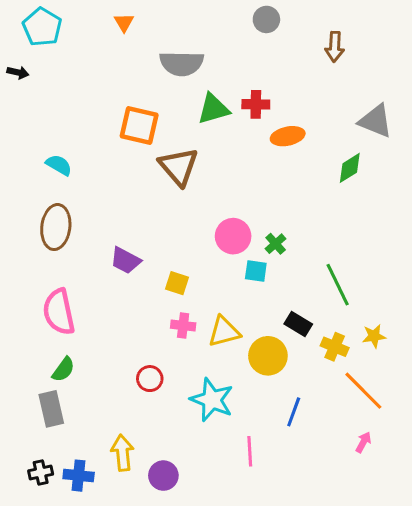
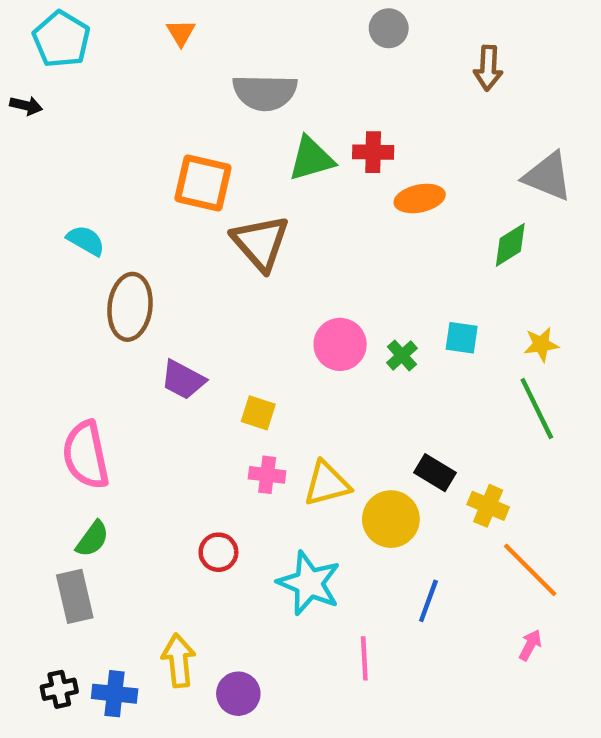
brown ellipse: (56, 227) -> (130, 307), moved
cyan square: (256, 271) -> (462, 338), moved
green line: (338, 285) -> (537, 409), moved
yellow star: (374, 336) -> (541, 344), moved

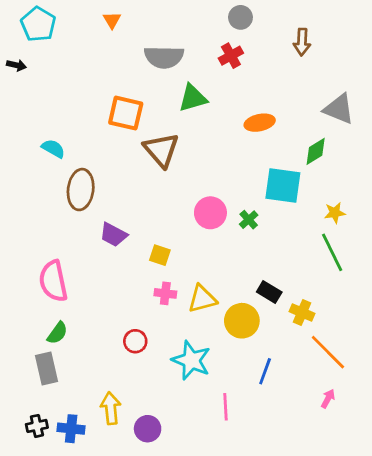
red cross: (373, 152) -> (231, 56), moved, turned -30
cyan square: (462, 338) -> (283, 185), moved, size x1.8

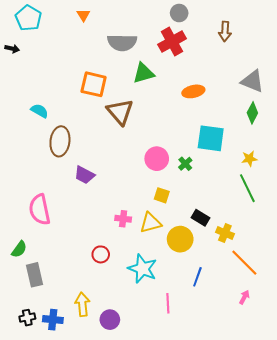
red cross: (231, 56) -> (172, 42), size x1.5
green diamond: (316, 151) -> (252, 113), moved, turned -30
yellow square: (160, 255) -> (162, 195), moved
green semicircle: (57, 333) -> (19, 249), moved

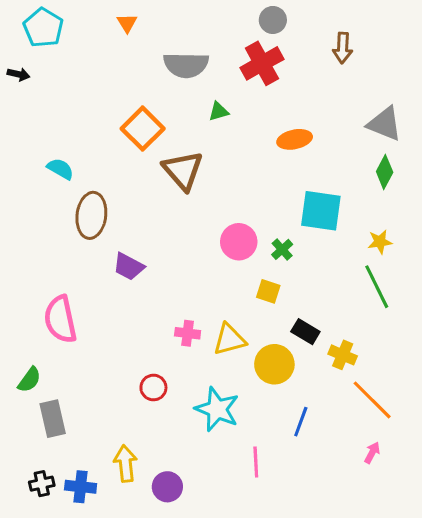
green triangle: (143, 73) -> (219, 111), size x0.6
orange square: (94, 84) -> (143, 129), turned 32
yellow square: (162, 195) -> (268, 291), moved

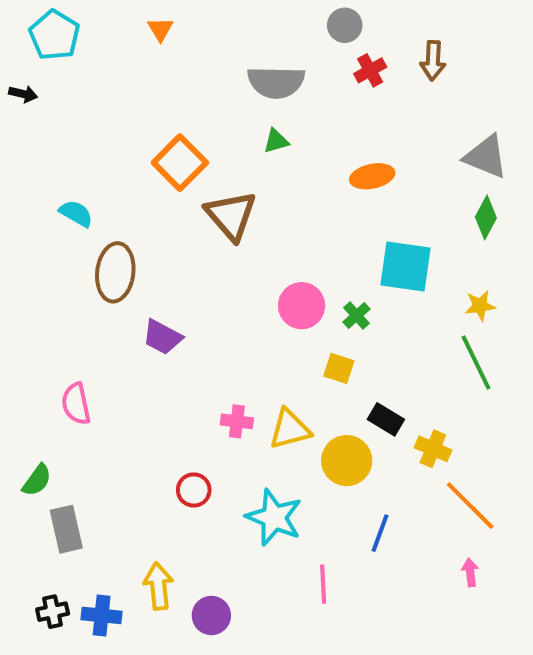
red cross: (262, 63) -> (370, 70), moved, size x0.6
gray semicircle: (186, 65) -> (276, 82), moved
pink semicircle: (60, 319) -> (76, 404), size x0.7
pink arrow: (372, 453) -> (470, 572), turned -35

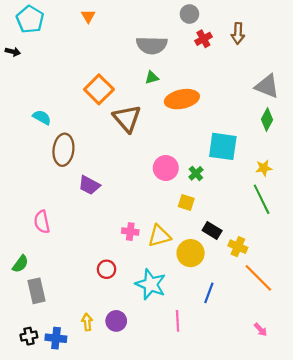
orange ellipse: (372, 176) -> (182, 99), moved, size x1.4
pink arrow: (470, 572) -> (261, 330), moved, turned 144
yellow arrow: (158, 586) -> (87, 322), size x0.7
purple circle: (211, 615) -> (116, 321), moved

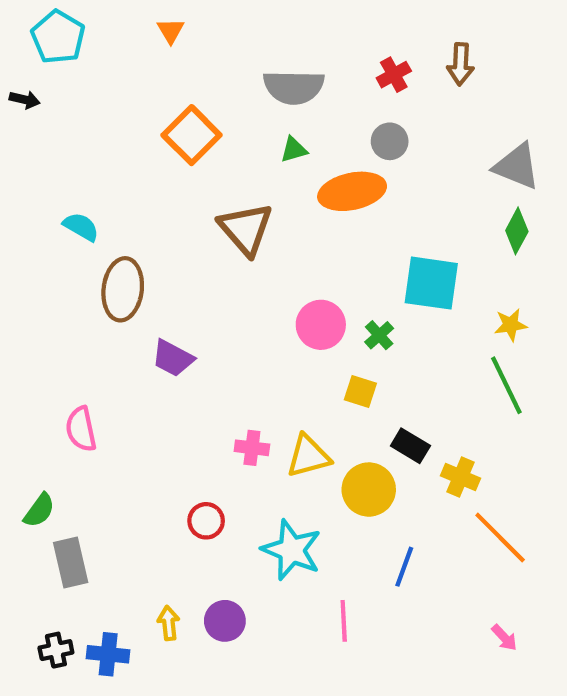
gray circle: (189, 14) -> (390, 141), moved
orange square: (99, 89) -> (192, 135), moved

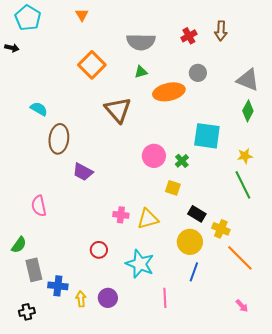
gray circle: (390, 141) -> (198, 73), moved
yellow circle: (369, 490) -> (190, 242), moved
blue cross: (108, 654) -> (58, 286), moved

